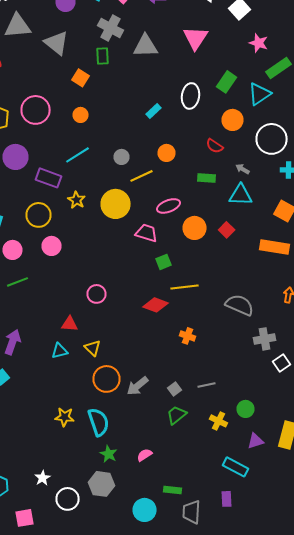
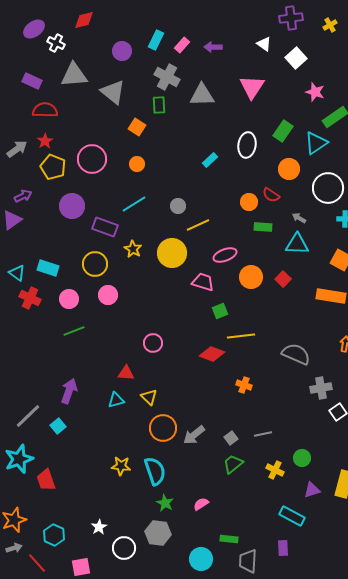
orange circle: (166, 153) -> (249, 202), moved

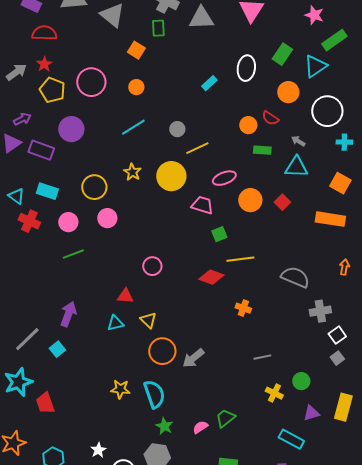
purple rectangle: (105, 227) -> (41, 150), moved
gray square: (231, 438) -> (337, 358), moved
green trapezoid: (233, 464) -> (225, 418), moved

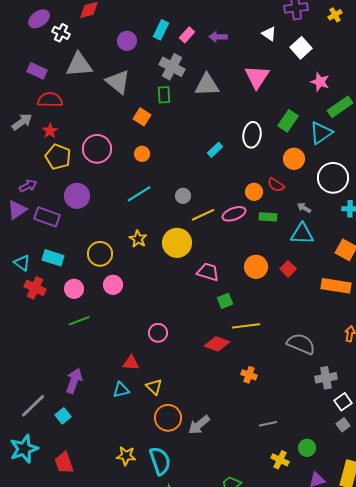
gray arrow: (16, 72) -> (22, 122), moved
pink ellipse: (224, 178) -> (234, 214), moved
red trapezoid: (45, 403) -> (64, 463), moved

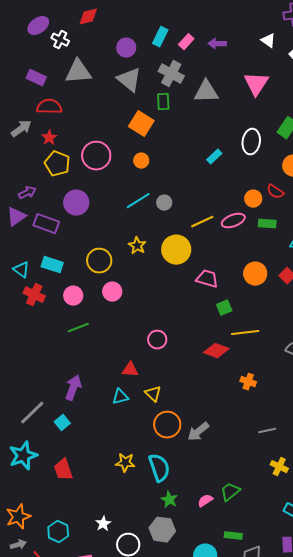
gray triangle: (118, 82) -> (129, 80), moved
orange square: (142, 117) -> (141, 124), size x1.4
gray circle: (183, 196) -> (164, 203), moved

